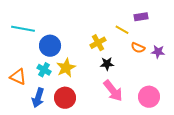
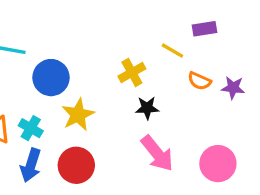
cyan cross: (44, 70) -> (31, 128), moved

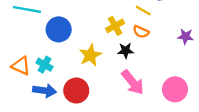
orange semicircle: (199, 81) -> (141, 32), moved
yellow star: (78, 115) -> (90, 55), moved
blue arrow: (31, 165) -> (45, 91), turned -100

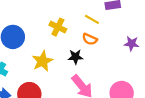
yellow cross: (115, 26) -> (58, 27), moved, turned -35

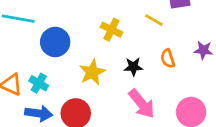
orange semicircle: (90, 39) -> (168, 58), moved, turned 48

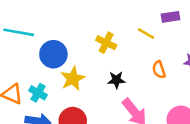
black star: (133, 67) -> (116, 80), moved
yellow star: (92, 72) -> (73, 79), moved

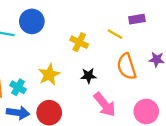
blue circle: (53, 54) -> (32, 21), moved
orange semicircle: (159, 70) -> (127, 66), size x1.6

